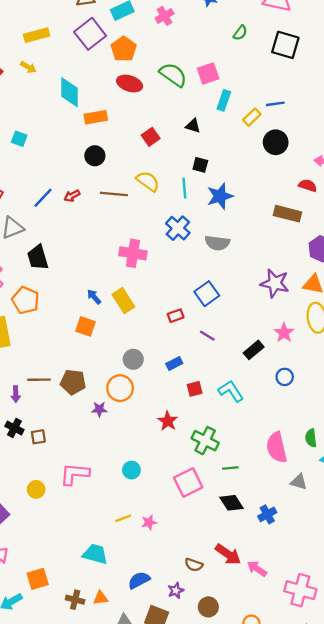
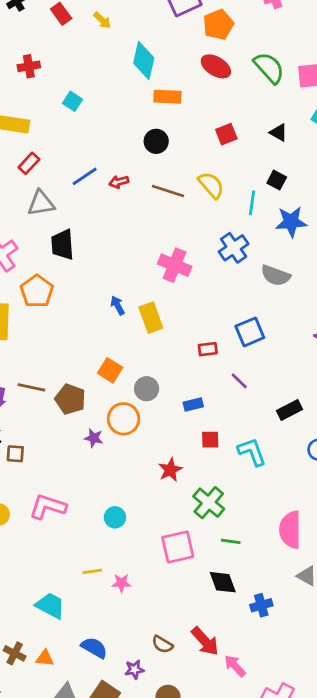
orange square: (86, 326) -> (110, 370), moved
blue semicircle: (139, 580) -> (94, 648), turned 45

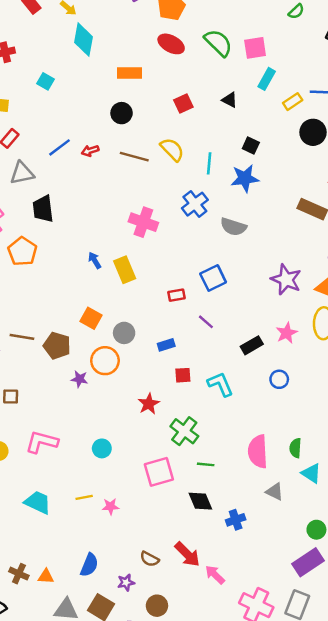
cyan diamond: (144, 61) -> (83, 40), moved
black square: (277, 180) -> (251, 146), moved
cyan trapezoid: (50, 606) -> (38, 502), moved
blue semicircle: (94, 648) -> (89, 565), turned 85

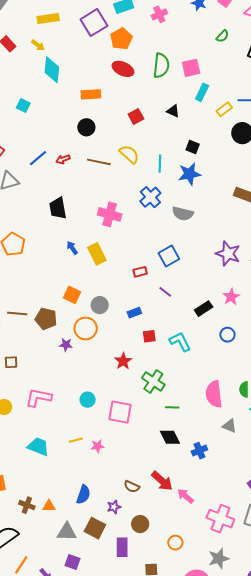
green semicircle: (218, 43) -> (161, 66), turned 55
black trapezoid: (43, 209) -> (58, 208), moved
pink square: (159, 472) -> (120, 412), moved, turned 30

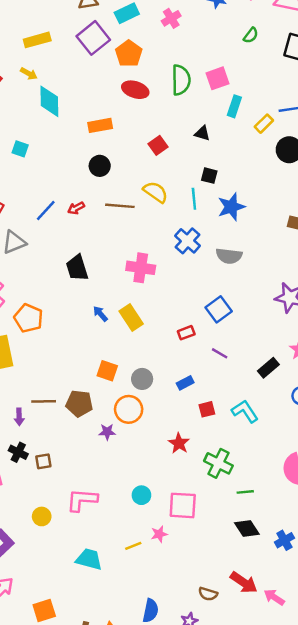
black square: (193, 147) -> (209, 176), moved
pink star: (97, 446) -> (159, 534), moved

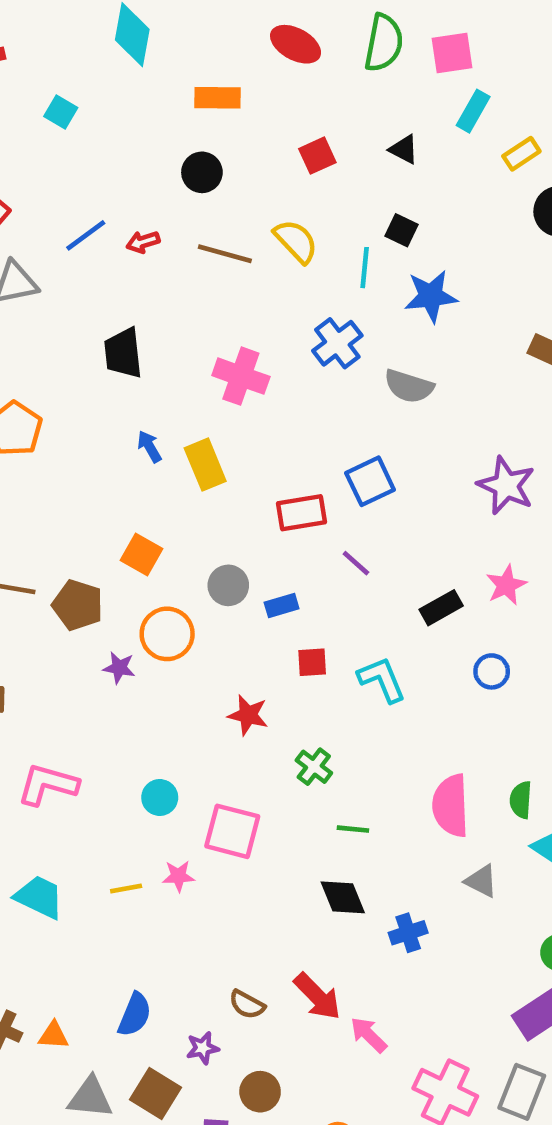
red rectangle: (186, 333) -> (302, 513), size x1.5
gray circle: (142, 379) -> (228, 585), moved
red star: (179, 443) -> (248, 715), turned -30
green cross: (218, 463) -> (314, 767), size x0.7

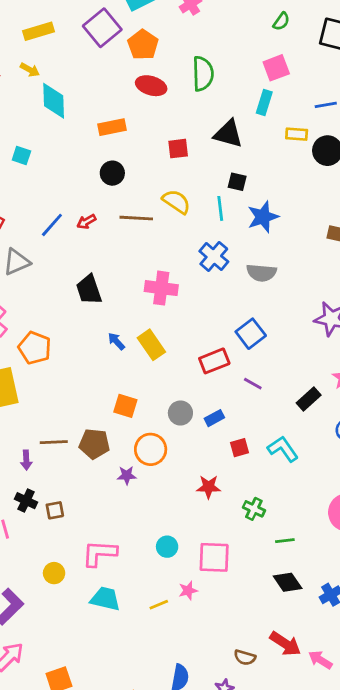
pink square: (452, 53) -> (276, 68), moved
black triangle: (404, 149) -> (228, 134), size x1.6
yellow rectangle: (521, 154) -> (297, 134), moved, turned 50
red square: (317, 156) -> (178, 149), turned 30
cyan trapezoid: (39, 897) -> (105, 599), moved

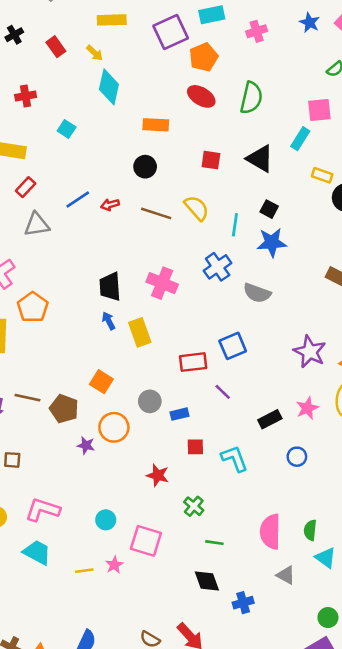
black square: (237, 182) -> (269, 209), moved
black trapezoid: (89, 290) -> (110, 287), moved
pink star: (188, 591) -> (114, 565), turned -30

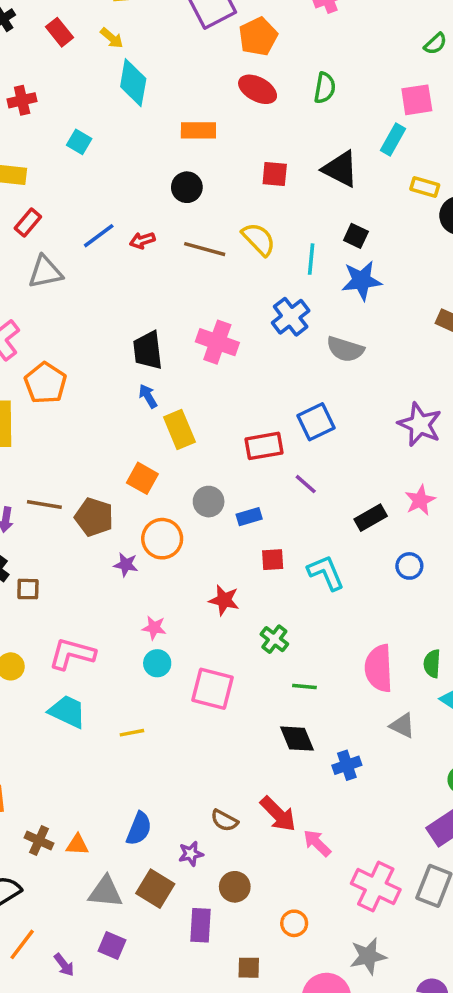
green semicircle: (251, 98) -> (325, 88), size x0.7
yellow rectangle: (140, 332) -> (179, 430), moved
pink star: (114, 565) -> (154, 628), moved, turned -30

